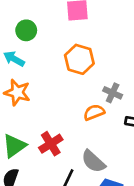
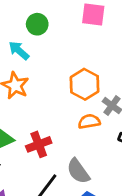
orange hexagon: (79, 59) -> (85, 84), moved

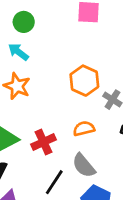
green circle: (37, 24) -> (24, 22), moved
orange semicircle: (89, 121) -> (84, 129), moved

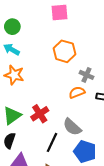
orange hexagon: (84, 81) -> (64, 51), moved
orange semicircle: (84, 129) -> (77, 92), moved

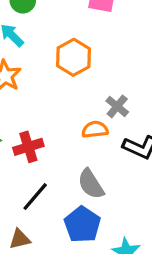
orange hexagon: (64, 51) -> (74, 57), moved
gray semicircle: (72, 127) -> (91, 184), moved

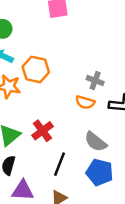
orange hexagon: (74, 57) -> (36, 69), moved
orange semicircle: (95, 130) -> (85, 102), turned -138

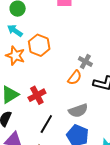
orange semicircle: (85, 102) -> (75, 78), turned -77
gray semicircle: (96, 142) -> (78, 111), turned -66

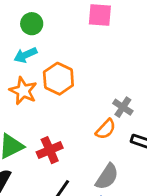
cyan arrow: (15, 31) -> (25, 55), turned -63
gray semicircle: (78, 111) -> (107, 177), turned -42

